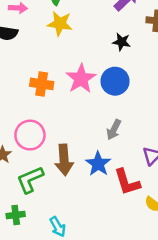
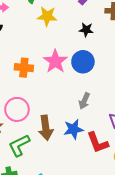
yellow star: (60, 24) -> (47, 16), moved
blue star: (98, 164) -> (73, 129), turned 30

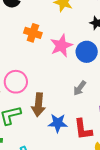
orange cross: (24, 68) -> (33, 33), moved
blue star: (73, 129) -> (58, 123), moved

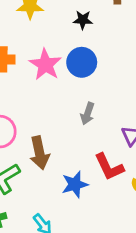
blue star: (58, 123) -> (75, 184), moved

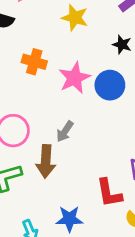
gray arrow: (87, 114) -> (65, 131), moved
blue star: (75, 184) -> (69, 219), moved

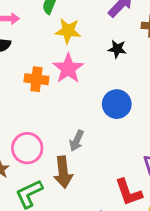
pink star: (74, 78) -> (68, 68), moved
blue circle: (110, 85) -> (117, 104), moved

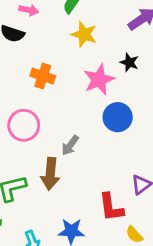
pink star: (68, 68) -> (99, 80), moved
pink circle: (27, 148) -> (24, 125), moved

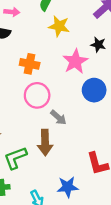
pink circle: (24, 125) -> (37, 95), moved
gray arrow: (70, 145) -> (58, 117), turned -78

